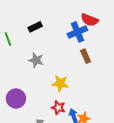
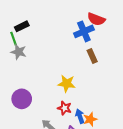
black rectangle: (35, 27) -> (22, 26), moved
gray star: (36, 60) -> (19, 52), moved

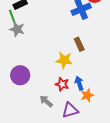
brown rectangle: (92, 56) -> (79, 44), moved
blue arrow: (80, 116) -> (79, 83), moved

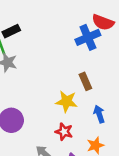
blue arrow: (79, 83) -> (99, 114), moved

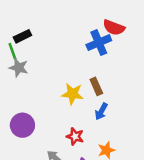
yellow star: (67, 101) -> (73, 94), moved
blue arrow: (99, 114) -> (101, 111), moved, turned -132

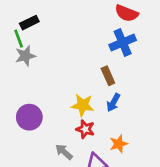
blue cross: (99, 43) -> (123, 43), moved
gray star: (19, 68) -> (25, 56), turned -30
yellow star: (73, 94) -> (83, 105), moved

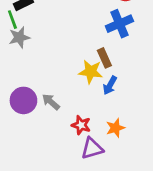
yellow star: (83, 105) -> (91, 72), moved
red star: (85, 129) -> (81, 125), moved
gray arrow: (64, 152) -> (51, 102), moved

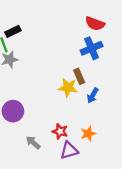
blue arrow: (110, 85) -> (93, 95), moved
gray arrow: (51, 102) -> (33, 143), moved

